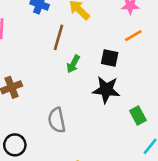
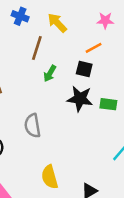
orange line: (133, 36) -> (94, 48), moved
green rectangle: (138, 115) -> (108, 104), moved, turned -56

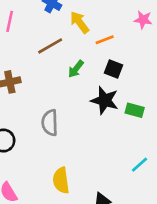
yellow arrow: (57, 23) -> (80, 22), moved
brown line: (37, 48) -> (50, 46), moved, turned 35
orange line: (94, 48) -> (105, 40), moved

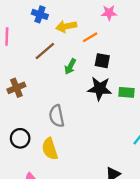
pink star: (143, 20) -> (109, 13), moved
yellow arrow: (80, 22) -> (66, 26), turned -54
yellow semicircle: (61, 180) -> (50, 149), moved

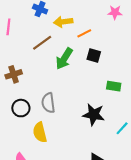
pink star: (109, 13) -> (115, 12), moved
green arrow: (70, 66) -> (64, 59), size x1.5
black star: (100, 89) -> (94, 115), moved
black circle: (20, 138) -> (21, 108), moved

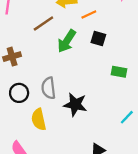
black star: (94, 115) -> (75, 105), moved

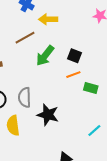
orange line: (89, 15) -> (73, 75), moved

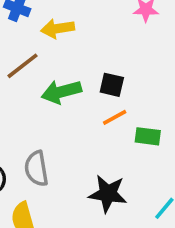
green arrow: (45, 56) -> (61, 92), turned 45
black star: (48, 115) -> (108, 194), moved

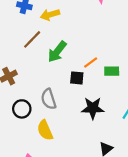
black square: (112, 85) -> (77, 78), moved
green arrow: (61, 92) -> (57, 52), turned -30

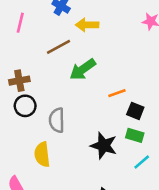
green rectangle: (112, 71) -> (135, 135), moved
black square: (77, 78) -> (135, 111), moved
black circle: (22, 109) -> (25, 106), moved

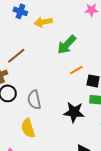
brown line: (58, 47) -> (16, 56), moved
green arrow: (83, 69) -> (67, 45), moved

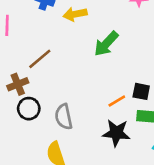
orange line: (76, 70) -> (117, 101), moved

